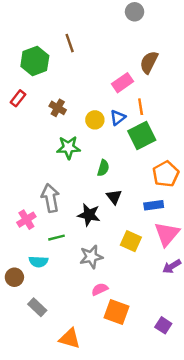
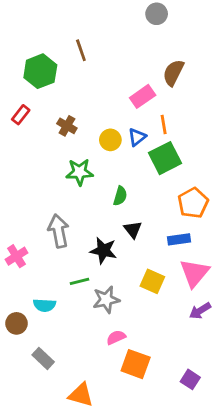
pink cross: (26, 220) -> (16, 256), moved
green line: (56, 238) -> (80, 281), moved

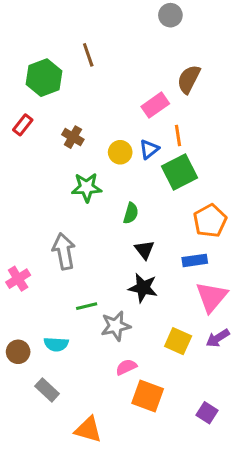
black star: (103, 251) -> (143, 288), moved
yellow square: (152, 281) -> (178, 341), moved
cyan semicircle: (45, 305) -> (56, 344), moved

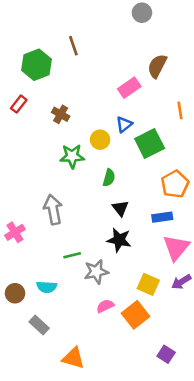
orange line: (178, 136) -> (180, 110), moved
yellow circle: (120, 152) -> (100, 140), moved
orange square: (148, 396) -> (136, 315), moved, turned 32
purple square: (207, 413) -> (166, 354), moved

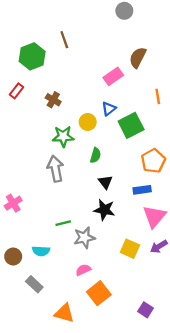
gray arrow: (53, 209) -> (55, 169), moved
pink semicircle: (105, 306) -> (83, 270), moved
orange square: (136, 315) -> (99, 293), moved

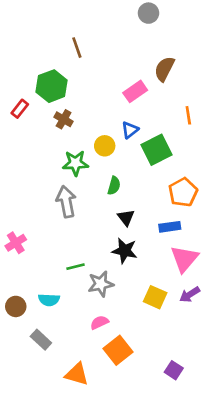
green hexagon: (32, 56) -> (52, 86), moved

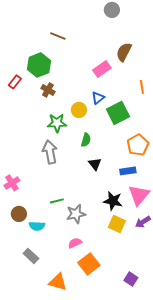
brown line: (77, 48) -> (58, 36), turned -49
black star: (125, 251) -> (113, 201), moved
brown circle: (16, 306) -> (19, 214), moved

